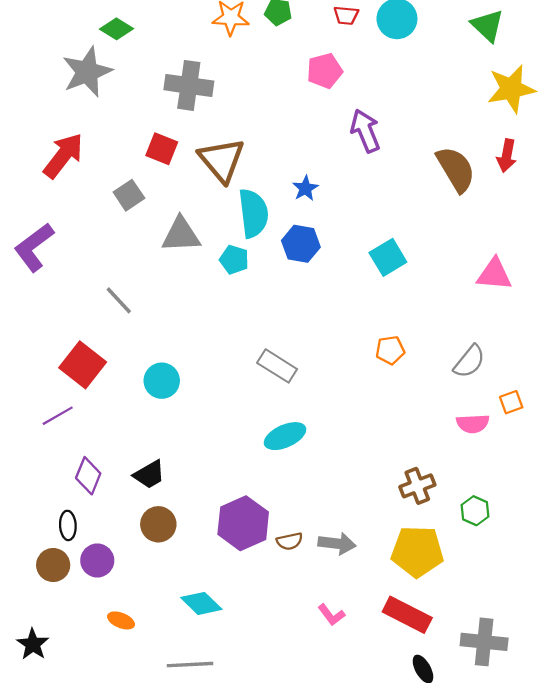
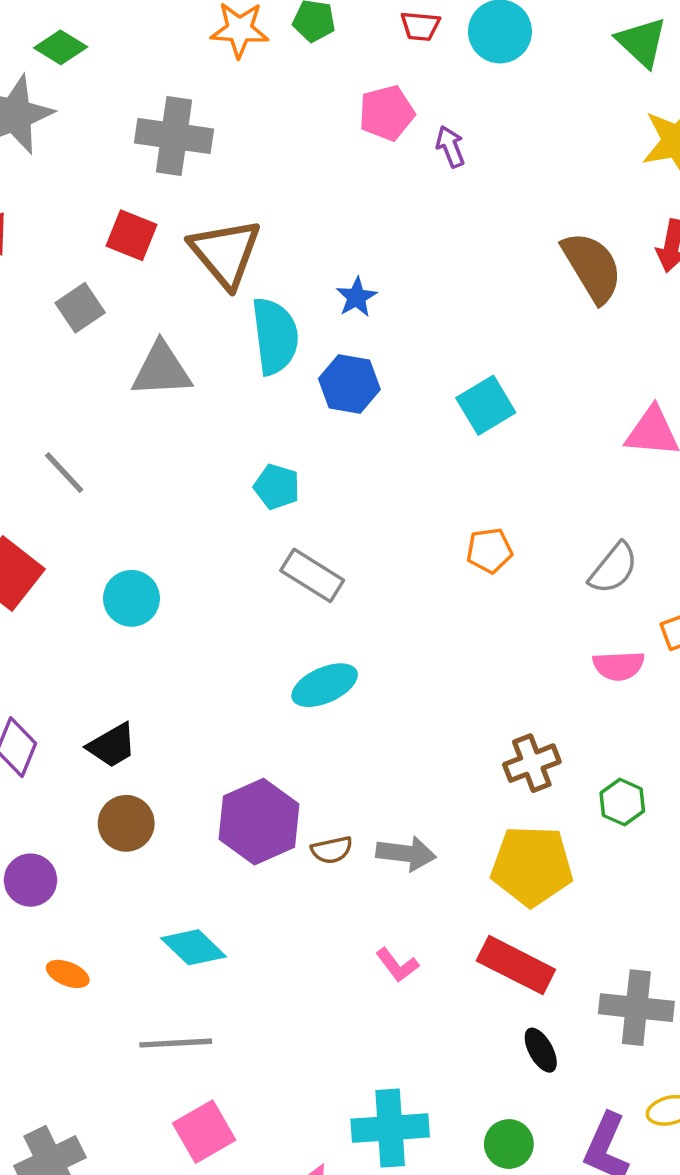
purple arrow: (365, 131) -> (450, 147), moved, size x0.6
cyan pentagon: (234, 260) -> (277, 487), moved

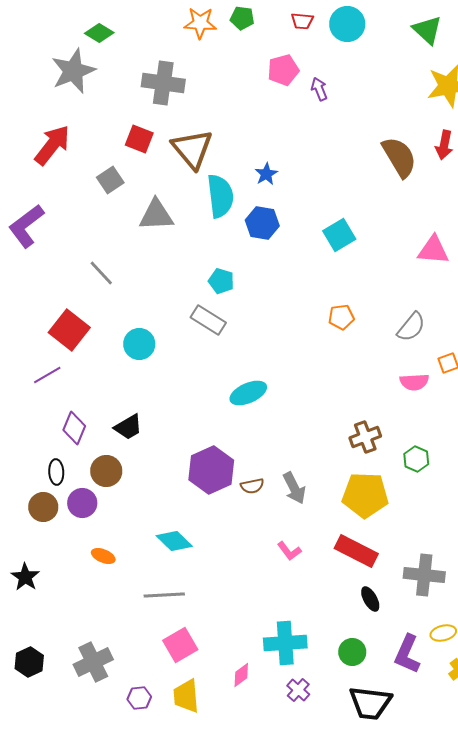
gray rectangle: (312, 575) -> (208, 320), moved
brown circle: (126, 823) -> (106, 471), moved
gray arrow: (406, 853) -> (294, 488), turned 56

